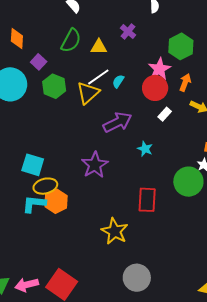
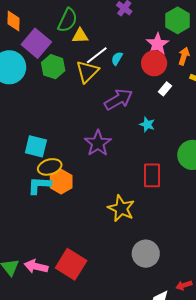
yellow triangle: (99, 47) -> (80, 36), moved
purple square: (39, 62) -> (36, 43), size x1.8
pink arrow: (27, 285) -> (36, 266), turned 30

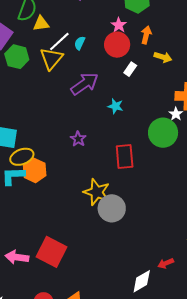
pink star: (157, 44) -> (119, 25), size x0.7
purple star: (98, 143) -> (78, 139), moved, size x0.6
gray circle: (146, 254) -> (112, 208), moved

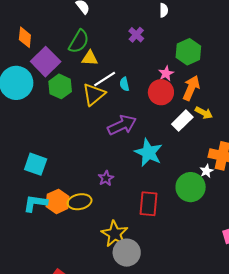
orange arrow: (146, 35) -> (191, 88), size x1.4
cyan semicircle: (80, 43) -> (124, 84), turned -48
white rectangle: (130, 69) -> (182, 121), moved, size x1.5
cyan star: (115, 106) -> (148, 153), size x1.8
yellow ellipse: (22, 157) -> (80, 202), moved

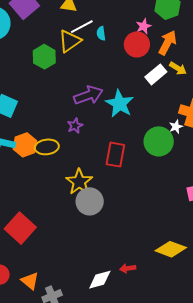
green hexagon: (60, 86) -> (44, 57), moved
purple arrow: (122, 125) -> (88, 95), moved

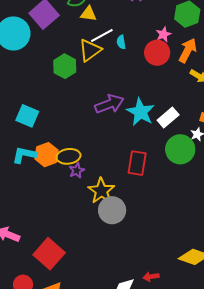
white rectangle: (156, 74) -> (168, 118), moved
purple star: (75, 126) -> (77, 171), moved
red square: (20, 228) -> (49, 254), moved

